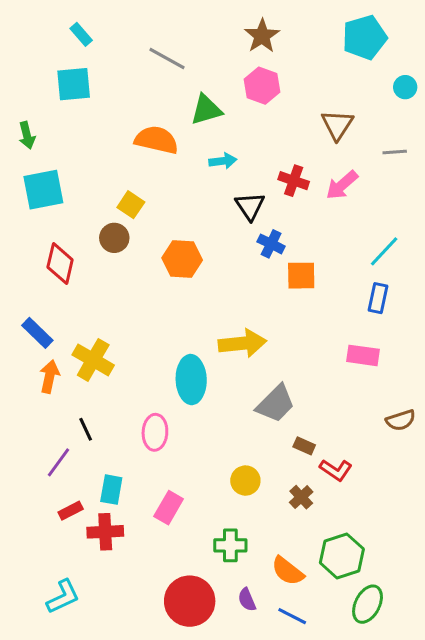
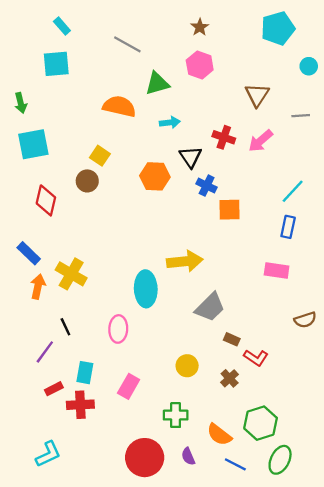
brown star: (262, 36) -> (200, 27), size x0.7
orange hexagon: (182, 259) -> (155, 176), moved
blue line: (292, 616) -> (235, 464), moved

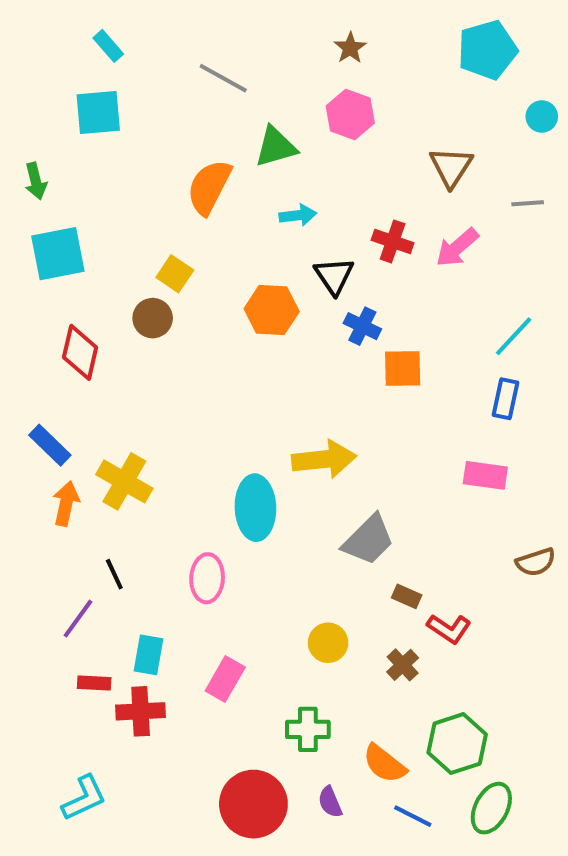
orange semicircle: (119, 106) -> (209, 187), turned -76
red rectangle: (54, 389) -> (94, 683), turned 30

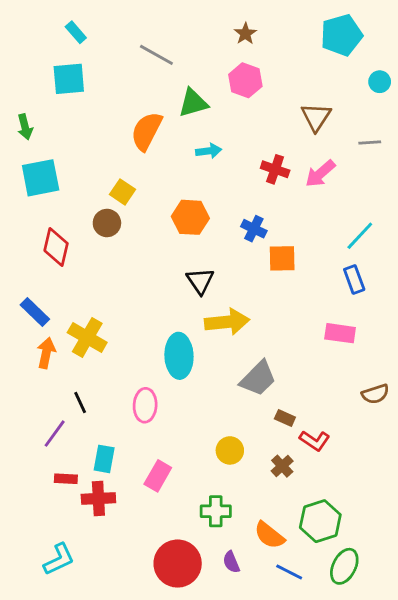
black triangle: (334, 276) -> (200, 281), moved
blue rectangle: (505, 399) -> (354, 280), turned -32

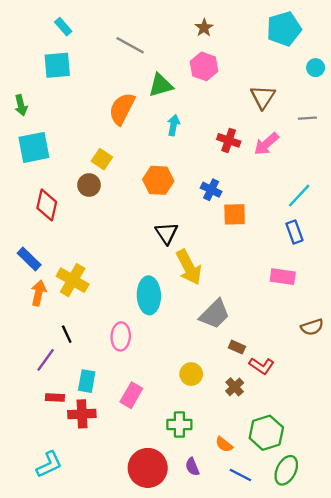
cyan arrow: (209, 151) -> (174, 125), turned -72
yellow arrow: (227, 322) -> (189, 267), turned 68
orange semicircle: (269, 535) -> (224, 444), size x0.7

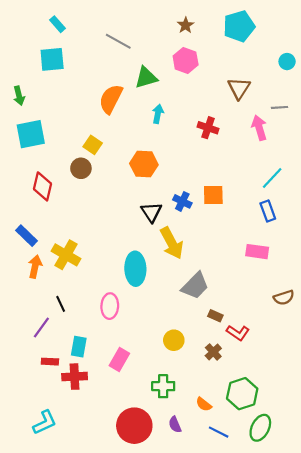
cyan pentagon: (284, 29) -> (239, 26), moved
pink arrow: (266, 144) -> (259, 128), moved, turned 115
blue cross: (211, 190) -> (182, 201), moved

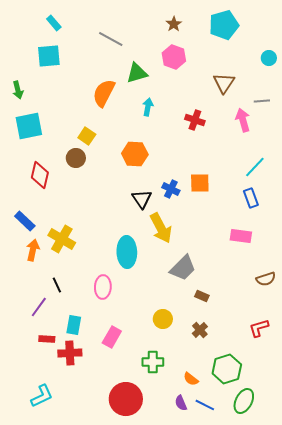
red L-shape: (238, 333) -> (259, 328), moved, turned 130
purple semicircle: (175, 425) -> (181, 403), moved

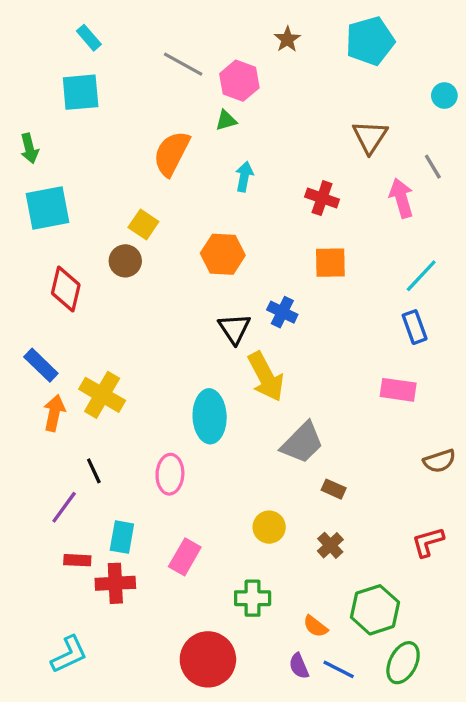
pink hexagon: (174, 57) -> (239, 81), moved
green triangle: (137, 73) -> (226, 120), size x0.6
gray line: (262, 101) -> (433, 167), turned 63
orange square: (200, 183) -> (330, 263), moved

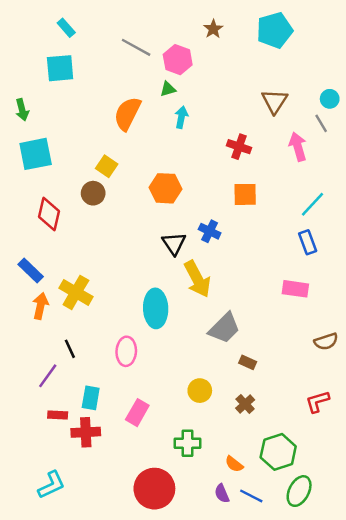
cyan circle: (444, 96) -> (330, 99), moved
cyan arrow: (244, 177) -> (181, 117), moved

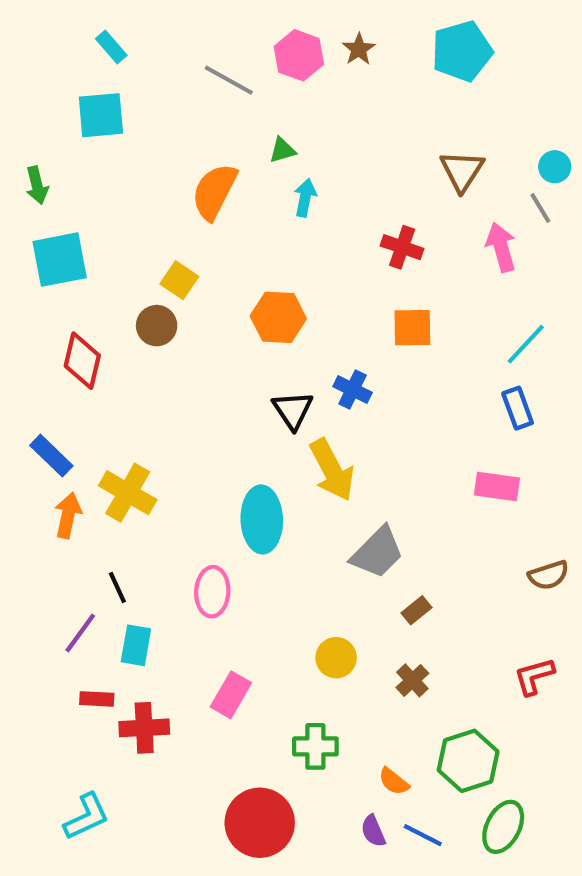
pink hexagon: (178, 60) -> (299, 55), moved
brown rectangle: (248, 362) -> (417, 610), turned -63
cyan rectangle: (91, 398) -> (136, 645), moved

